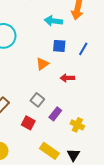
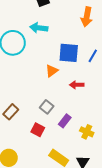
cyan arrow: (53, 21) -> (39, 28), moved
blue square: (59, 46) -> (69, 53), size x1.5

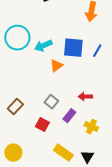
cyan arrow: (39, 28) -> (43, 46), moved, turned -30
red arrow: (77, 85) -> (85, 97), moved

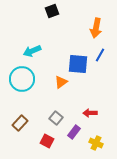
cyan circle: (17, 38) -> (22, 79), moved
cyan arrow: (43, 46) -> (32, 51), moved
blue line: (97, 51) -> (100, 55), moved

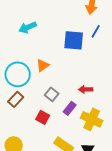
cyan circle: (22, 79) -> (18, 74), moved
orange triangle: (61, 82) -> (43, 65), moved
yellow cross: (96, 143) -> (92, 119), size x1.5

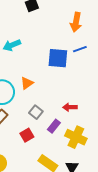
blue line: (96, 31) -> (80, 49), turned 40
red square: (43, 117) -> (27, 135), turned 32

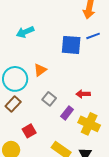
red square: (27, 135) -> (29, 131), moved

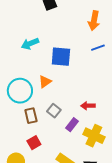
blue square: (71, 45) -> (61, 57), moved
brown rectangle: (13, 104) -> (31, 116), moved, turned -56

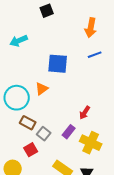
cyan arrow: (30, 44) -> (19, 41), moved
red arrow: (88, 106) -> (85, 113), turned -56
gray square: (54, 111) -> (44, 134), moved
brown rectangle: (31, 116) -> (28, 123), turned -49

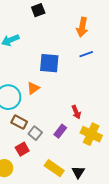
red arrow: (85, 113) -> (76, 112), turned -56
yellow cross: (91, 143) -> (91, 134), moved

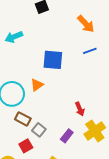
orange arrow: (82, 27) -> (86, 24), turned -54
purple rectangle: (60, 131) -> (67, 136), moved
yellow cross: (91, 134) -> (95, 131), turned 30

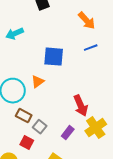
red arrow: (80, 109) -> (81, 106), size x1.5
red square: (26, 146) -> (27, 143), turned -32

